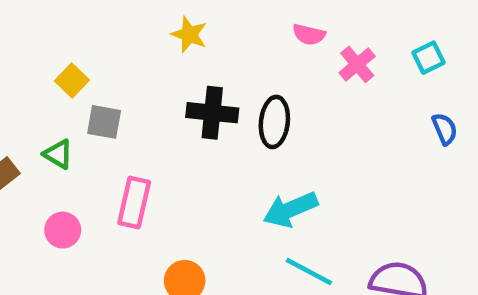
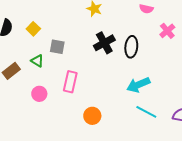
pink cross: (357, 64) -> (167, 31), moved
yellow square: (72, 81) -> (33, 29), moved
black cross: (212, 113) -> (104, 43), turned -35

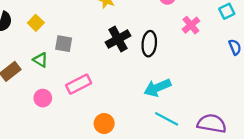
pink rectangle: (70, 82) -> (79, 84), turned 50

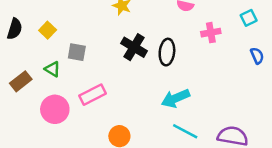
pink cross: (191, 25) -> (211, 33), turned 30
black cross: (118, 39) -> (134, 47), turned -30
pink circle: (43, 98) -> (55, 109), size x1.5

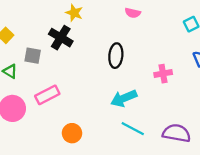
pink cross: (211, 33) -> (163, 74), moved
black cross: (134, 47) -> (61, 38), moved

